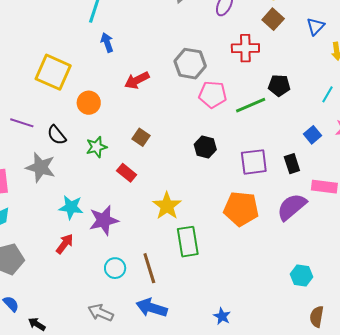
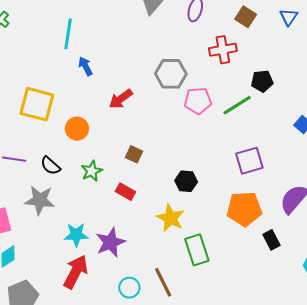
black hexagon: (205, 147) -> (186, 181), moved
black rectangle: (292, 164) -> (272, 240), moved
red arrow: (65, 244) -> (76, 272), size x1.6

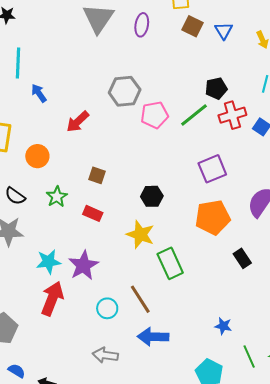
blue triangle: (289, 17) -> (224, 31), moved
red cross: (223, 50) -> (232, 115), moved
black rectangle: (272, 240) -> (242, 258), moved

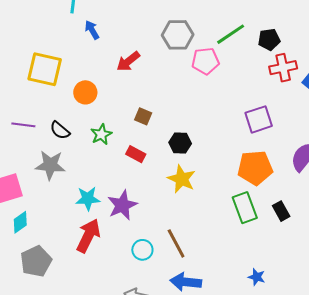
green line: (194, 115) -> (231, 34), moved
black hexagon: (152, 196) -> (180, 143), moved
green rectangle: (170, 263) -> (245, 208), moved

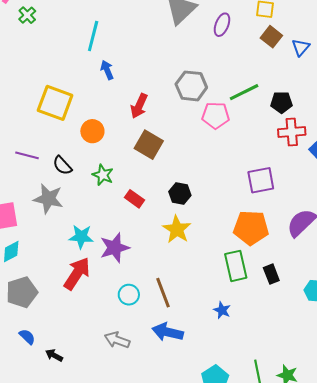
red arrow: (128, 61) -> (139, 106), turned -35
brown square: (143, 116) -> (149, 145), moved, size x1.6
green star: (101, 134) -> (103, 175), turned -30
blue star: (257, 277) -> (222, 310), moved

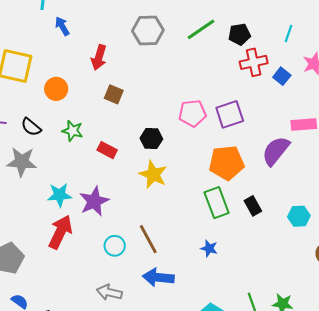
pink pentagon: (216, 115) -> (192, 113), moved
brown square: (149, 145) -> (114, 94), size x0.7

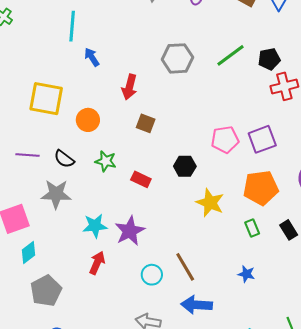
yellow star: (153, 175) -> (210, 203), moved
green rectangle: (217, 203) -> (252, 228), size x0.6
red arrow: (60, 232) -> (97, 263), size x0.7

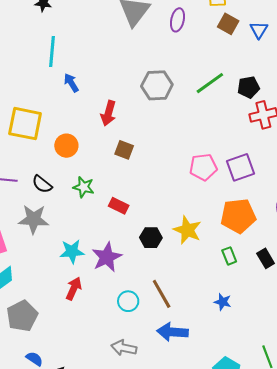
black hexagon: (185, 166) -> (151, 238), moved

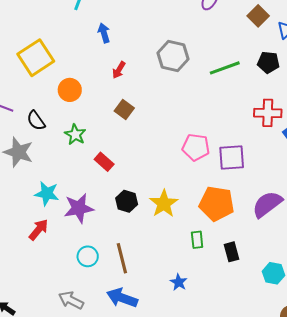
blue arrow: (71, 83) -> (104, 33), moved
black pentagon: (249, 87) -> (268, 62), moved
red arrow: (108, 113) -> (119, 70), size x0.7
yellow square: (25, 124) -> (36, 58), turned 30

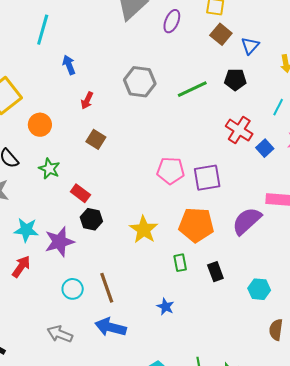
red cross: (268, 113) -> (239, 130), turned 36
black hexagon: (127, 201) -> (91, 219), moved

